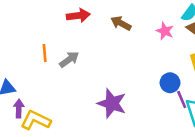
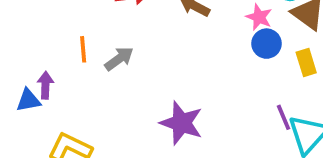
blue circle: (170, 83) -> (267, 44), moved
purple arrow: (19, 109) -> (45, 85), moved

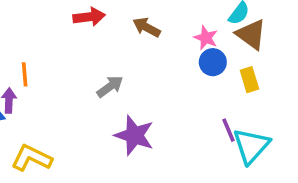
orange line: (83, 49) -> (25, 74), moved
gray arrow: (119, 59) -> (110, 87), moved

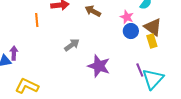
brown triangle: (251, 34) -> (153, 27), moved
orange line: (25, 74) -> (37, 20), moved
purple star: (134, 135) -> (99, 66), moved

